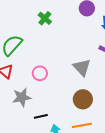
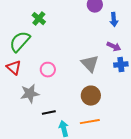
green cross: (45, 18) -> (39, 19), moved

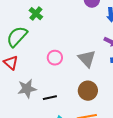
pink circle: (48, 70) -> (55, 58), moved
black line: (49, 113) -> (50, 98), moved

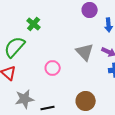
gray triangle: (87, 59) -> (85, 52), moved

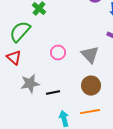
gray triangle: (85, 52) -> (90, 55), moved

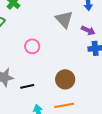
gray triangle: (90, 55) -> (64, 19), moved

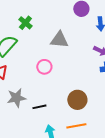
gray triangle: (64, 19) -> (59, 40), moved, turned -42

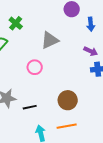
gray triangle: (59, 40) -> (50, 40), turned -30

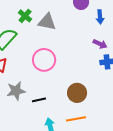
gray triangle: (50, 40) -> (47, 22), moved, turned 36
pink circle: (35, 67) -> (44, 60), size x1.5

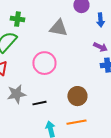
green cross: (25, 16) -> (17, 19), moved, turned -32
gray triangle: (47, 22) -> (58, 28), moved

